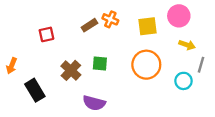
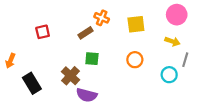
pink circle: (179, 16) -> (177, 15), moved
brown rectangle: (89, 25) -> (86, 33), moved
orange circle: (146, 65) -> (135, 60), size x0.6
brown cross: (71, 70) -> (71, 76), moved

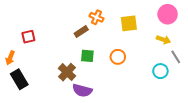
red square: (43, 32) -> (28, 37), moved
orange circle: (135, 60) -> (118, 57), moved
gray line: (185, 60) -> (176, 57), turned -48
black rectangle: (32, 83) -> (19, 79), moved

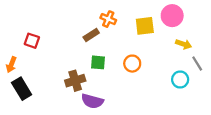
pink circle: (168, 14) -> (172, 16), moved
red square: (28, 37) -> (32, 41), turned 32
brown cross: (67, 72) -> (75, 81), turned 30

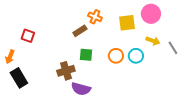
yellow arrow: (184, 44) -> (153, 41), moved
gray line: (197, 64) -> (173, 48), moved
cyan circle: (180, 80) -> (136, 56), moved

